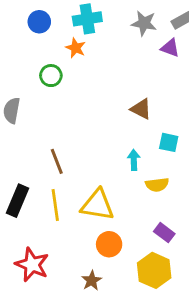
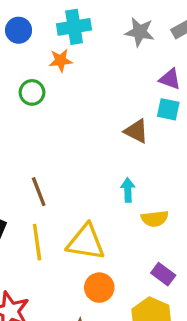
orange star: (76, 48) -> (61, 61), turned -30
purple triangle: (170, 48) -> (170, 79), moved
cyan square: (169, 142) -> (168, 109), moved

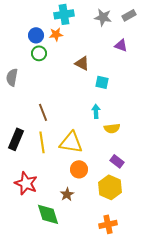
blue circle: (19, 30) -> (36, 35), moved
cyan square: (168, 109) -> (102, 82), moved
brown triangle: (136, 131) -> (82, 63), moved

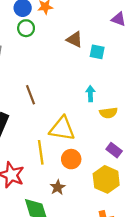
cyan square: (102, 82) -> (97, 52), moved
yellow line: (42, 142) -> (41, 152), moved

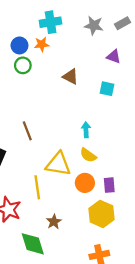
cyan square: (97, 52) -> (107, 89), moved
yellow semicircle: (108, 113) -> (88, 155), moved, turned 42
purple rectangle: (114, 150) -> (109, 185), turned 48
orange circle: (71, 159) -> (85, 183), moved

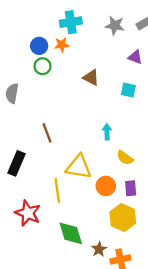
yellow semicircle: (88, 155) -> (125, 158), moved
brown star: (54, 222) -> (99, 249), moved
green diamond: (33, 244) -> (71, 233), moved

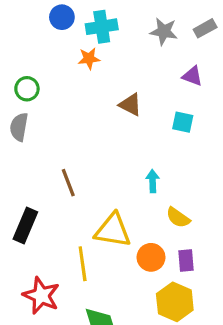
blue circle: (39, 46) -> (62, 17), moved
green circle: (43, 66) -> (27, 89), moved

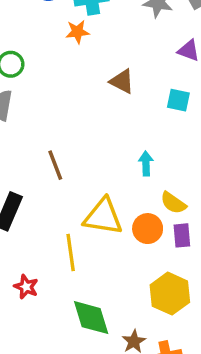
orange circle: (151, 257) -> (148, 229), moved
purple rectangle: (186, 261) -> (182, 235), moved
red star: (41, 296) -> (26, 287), size x0.6

